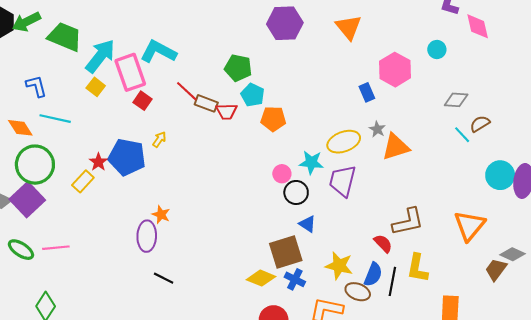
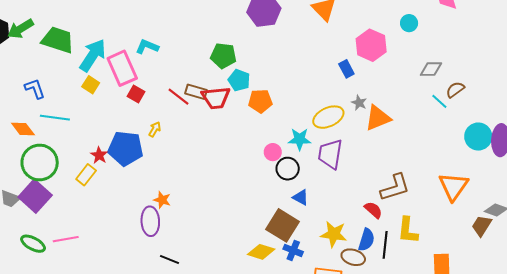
cyan L-shape: (158, 52) -> (147, 47), size x0.7
red line: (187, 91) -> (178, 97), moved
red trapezoid: (226, 111) -> (216, 98), size x1.4
brown square: (286, 252) -> (282, 225), turned -36

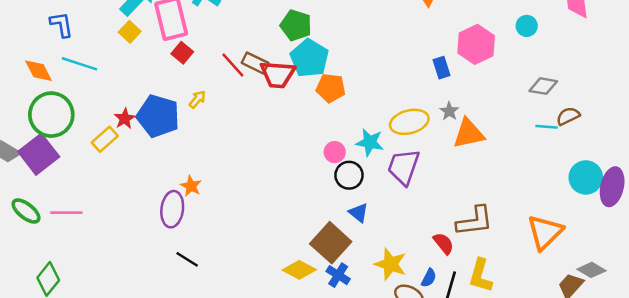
cyan pentagon: (239, 80) -> (309, 58), size x1.4
cyan line: (439, 101) -> (546, 127), turned -48
blue semicircle: (366, 240) -> (429, 278), size x0.7

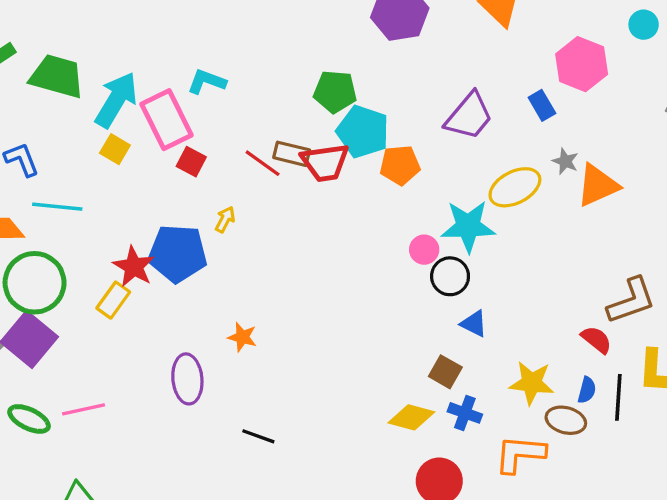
red star: (125, 119) -> (134, 267), size x1.4
cyan star: (370, 142) -> (468, 226), size x1.4
purple trapezoid: (404, 167) -> (469, 116), moved, turned -147
purple ellipse: (172, 209) -> (187, 379), moved
brown square: (331, 243) -> (445, 372), size x0.6

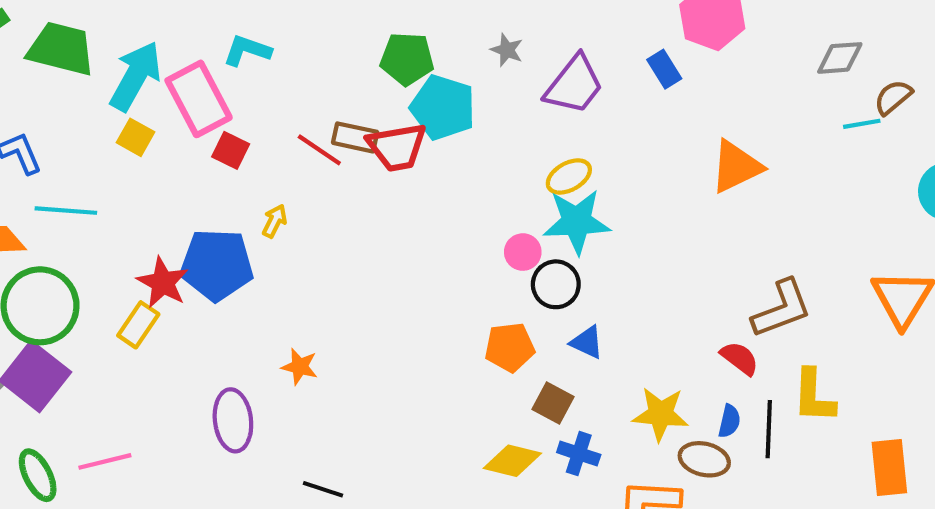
gray star: (565, 161) -> (507, 50), moved
orange pentagon: (400, 165) -> (510, 347), moved
yellow ellipse: (515, 187) -> (569, 176), moved, size x0.7
green ellipse: (29, 419) -> (38, 475), turned 39

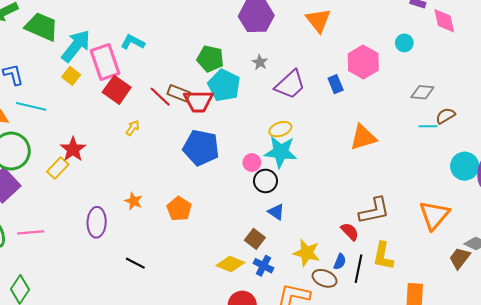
red square: (231, 150) -> (117, 90), size x1.5
blue pentagon: (217, 265) -> (201, 148), moved
orange pentagon: (510, 347) -> (179, 209), moved, turned 30

